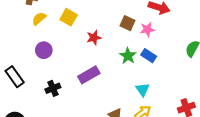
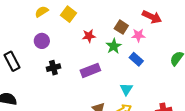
green star: (128, 56) -> (114, 46), moved
purple rectangle: (89, 75) -> (90, 70), moved
black cross: (53, 88) -> (53, 68), moved

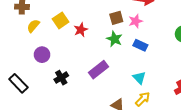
yellow square: (68, 14) -> (61, 20), turned 35
brown square: (121, 27) -> (116, 18), turned -32
red star: (89, 36) -> (81, 30), moved

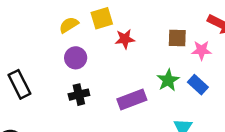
yellow semicircle: (33, 26) -> (69, 25), moved
green star: (114, 39) -> (168, 80), moved
purple circle: (42, 55) -> (76, 58), moved

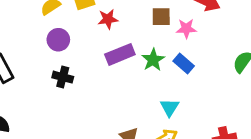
black cross: (79, 95) -> (63, 77), turned 30
purple rectangle: (132, 100) -> (120, 54), moved

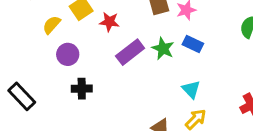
red star: (108, 19) -> (109, 22), turned 30

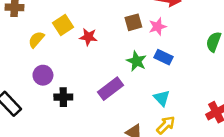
purple rectangle: (130, 52) -> (111, 89), moved
purple circle: (68, 54) -> (43, 75), moved

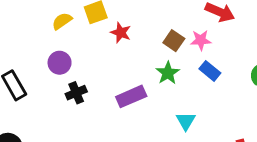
brown square: (133, 22) -> (174, 41), moved, turned 36
blue rectangle: (163, 57) -> (210, 71), moved
black cross: (63, 97) -> (76, 93), turned -36

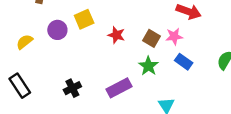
yellow semicircle: (62, 21) -> (25, 42), moved
red star: (121, 33) -> (116, 35), moved
purple circle: (60, 63) -> (57, 30), moved

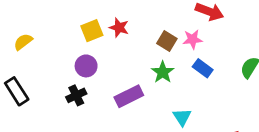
yellow square: (84, 19) -> (92, 31), moved
purple circle: (57, 30) -> (86, 66), moved
red star: (116, 35) -> (119, 28), moved

